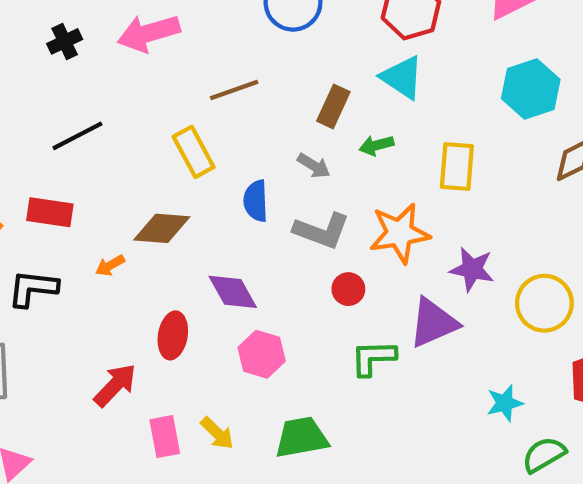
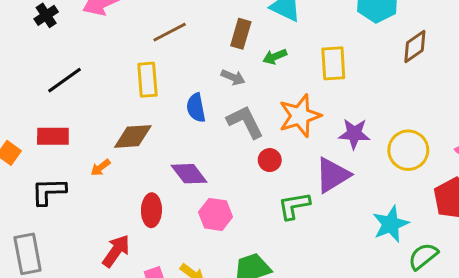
yellow rectangle: (194, 152) -> (147, 80), turned 32
gray L-shape: (322, 231) -> (245, 122), turned -129
cyan star: (505, 403) -> (391, 224), size x1.4

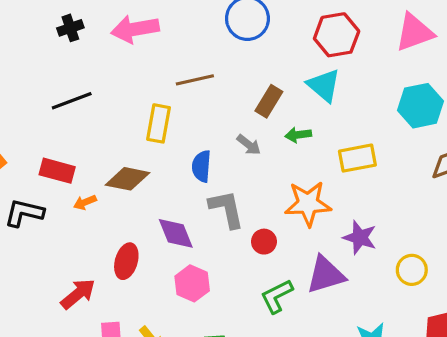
yellow rectangle: (333, 63) -> (357, 158), turned 68
gray L-shape: (245, 122) -> (227, 209), moved
red rectangle: (53, 136) -> (57, 171), moved
yellow circle: (408, 150) -> (412, 270), size x0.7
green L-shape: (294, 206) -> (277, 296), turned -32

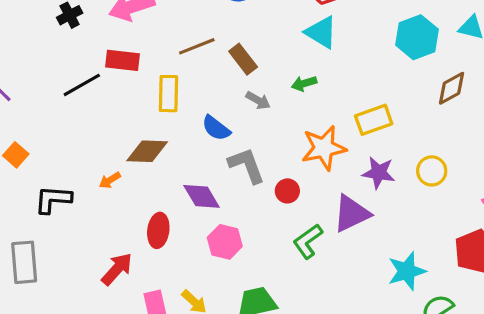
brown rectangle: (269, 101) -> (243, 59), moved, turned -60
yellow rectangle: (357, 158) -> (374, 120), moved
blue semicircle: (201, 166) -> (216, 128), turned -48
red rectangle: (57, 171) -> (123, 60), moved
yellow circle: (412, 270) -> (432, 171), moved

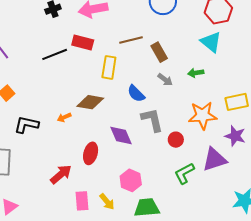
pink hexagon: (225, 242) -> (131, 180), moved

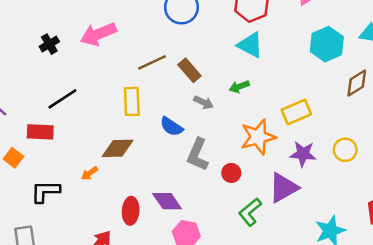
red rectangle: (83, 42) -> (40, 132), moved
gray L-shape: (152, 120) -> (198, 155), turned -132
purple diamond: (121, 136) -> (167, 201), moved

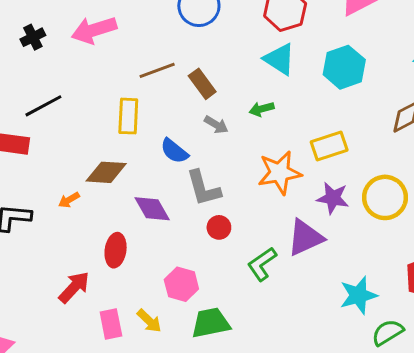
cyan hexagon: (327, 44) -> (344, 67), moved
yellow circle: (345, 150) -> (385, 197), size x1.5
gray L-shape: (198, 155) -> (203, 188), turned -44
red circle: (231, 173) -> (219, 227), moved
purple diamond: (167, 201) -> (152, 209), moved

